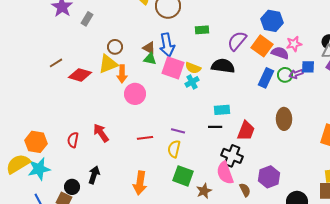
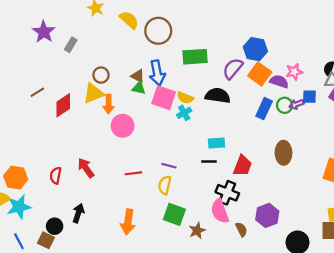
blue hexagon: (272, 21) -> (255, 49), moved
green rectangle: (202, 30) -> (195, 57), size x1.6
red diamond: (80, 75) -> (63, 105), turned -50

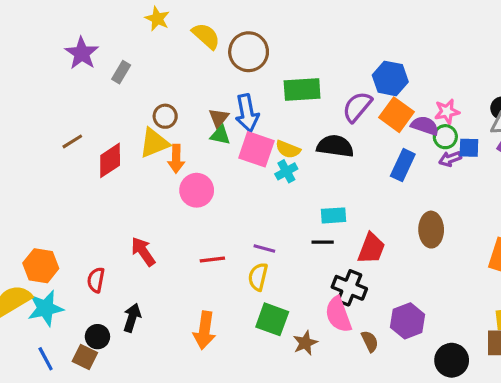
brown triangle: (138, 76) -> (219, 118), turned 40
green circle: (285, 105) -> (445, 137), moved
red semicircle: (56, 175) -> (96, 280), moved

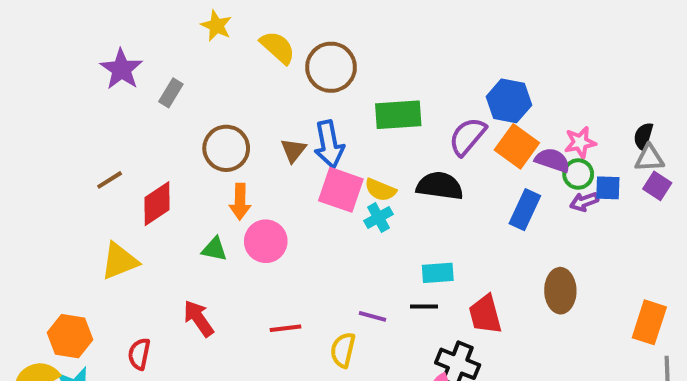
brown circle: (165, 116) -> (226, 148), size x1.5
green triangle: (220, 135) -> (214, 249), moved
yellow triangle: (154, 143) -> (119, 261), moved
purple line: (264, 248) -> (373, 316), moved
red trapezoid: (371, 248) -> (485, 314), turned 144

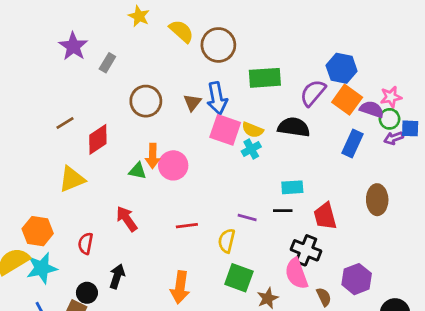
orange arrow: (240, 202) -> (153, 156), moved

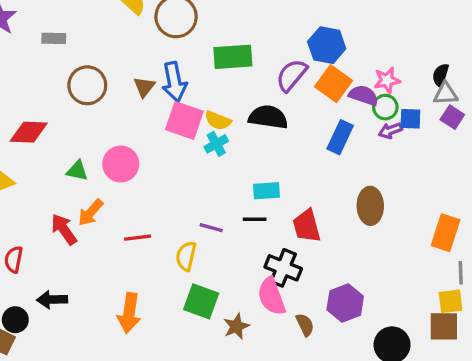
gray rectangle: (107, 63) -> (54, 38), moved, turned 60
red diamond: (98, 139) -> (29, 132), turned 36
orange arrow: (153, 156) -> (91, 213), moved, turned 40
black arrow: (117, 276) -> (52, 300), turned -110

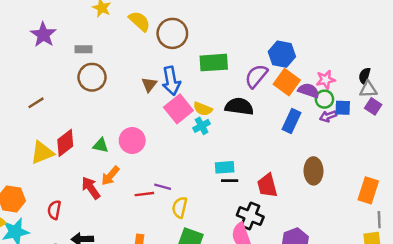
brown circle: (87, 85) -> (92, 77), moved
pink square: (184, 120) -> (178, 109), turned 32
red diamond: (29, 132) -> (65, 143), moved, turned -40
cyan rectangle: (266, 191) -> (225, 167), moved
purple line: (211, 228) -> (163, 187), moved

